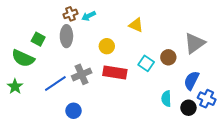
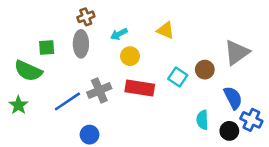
cyan arrow: (89, 16) -> (119, 34), moved
green square: (38, 39) -> (47, 48), turned -32
blue semicircle: (192, 80) -> (233, 98), turned 126

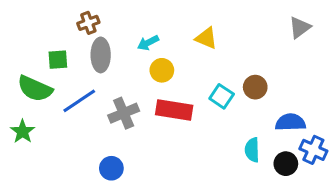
brown cross: (86, 17) -> (88, 23), moved
gray triangle: (237, 52) -> (300, 27), moved, size x0.7
blue semicircle: (233, 98) -> (290, 122), turned -65
blue line: (67, 101) -> (79, 101), moved

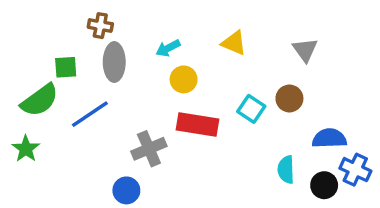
brown cross: (88, 23) -> (100, 26), turned 30
gray triangle: (300, 27) -> (305, 50), moved, turned -30
green semicircle: (35, 89) -> (40, 100), turned -60
gray cross: (124, 113) -> (149, 149), moved

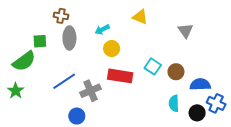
yellow triangle: (234, 43) -> (140, 17), moved
brown circle: (289, 98) -> (176, 72), moved
blue line: (90, 114) -> (64, 81), moved

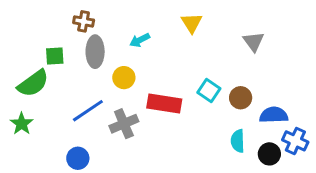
yellow triangle: (140, 17) -> (192, 23), turned 35
yellow circle: (112, 49) -> (124, 78), moved
blue circle: (77, 116) -> (78, 158), moved

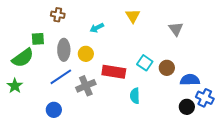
gray ellipse: (95, 52) -> (64, 50), moved
cyan semicircle: (238, 141) -> (135, 96), moved

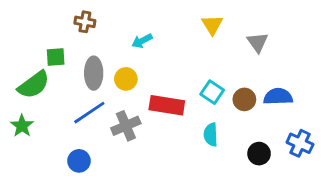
yellow triangle: (133, 16) -> (212, 25), moved
blue semicircle: (190, 80) -> (278, 97), moved
cyan semicircle: (135, 96) -> (211, 135), moved
black circle: (187, 107) -> (259, 154), moved

